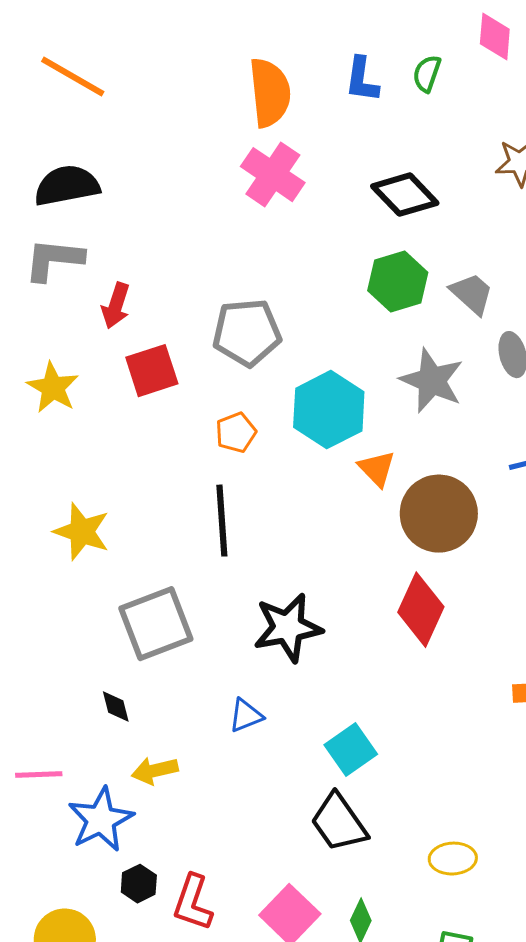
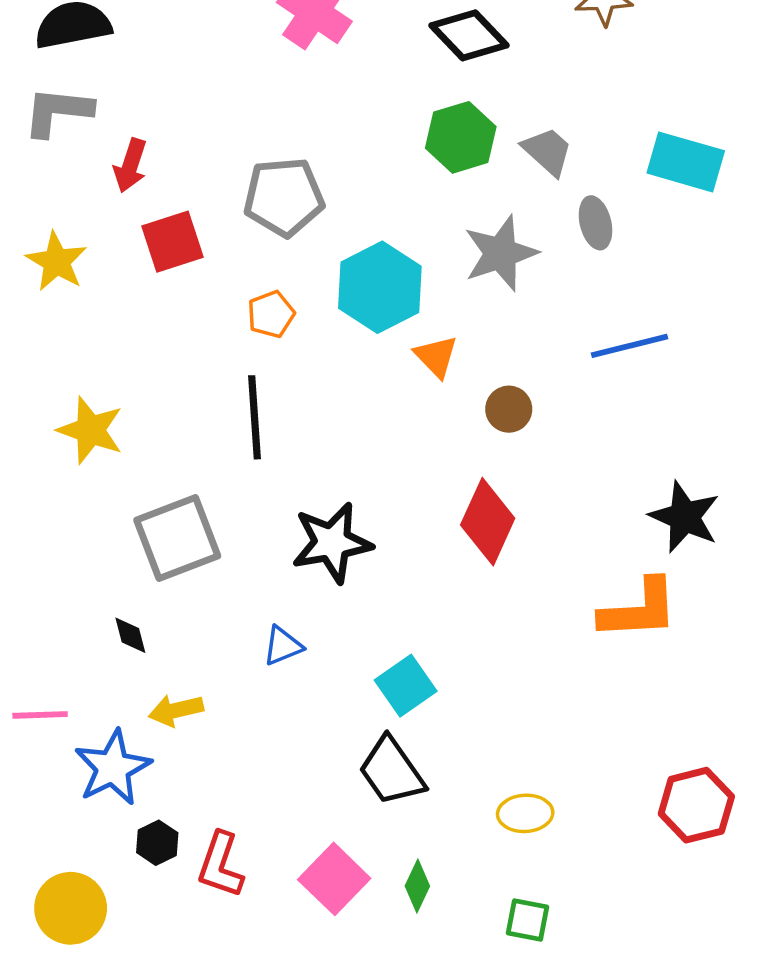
gray star: (432, 381) -> (501, 253), turned 30
brown circle: (439, 514) -> (509, 409), size x0.5

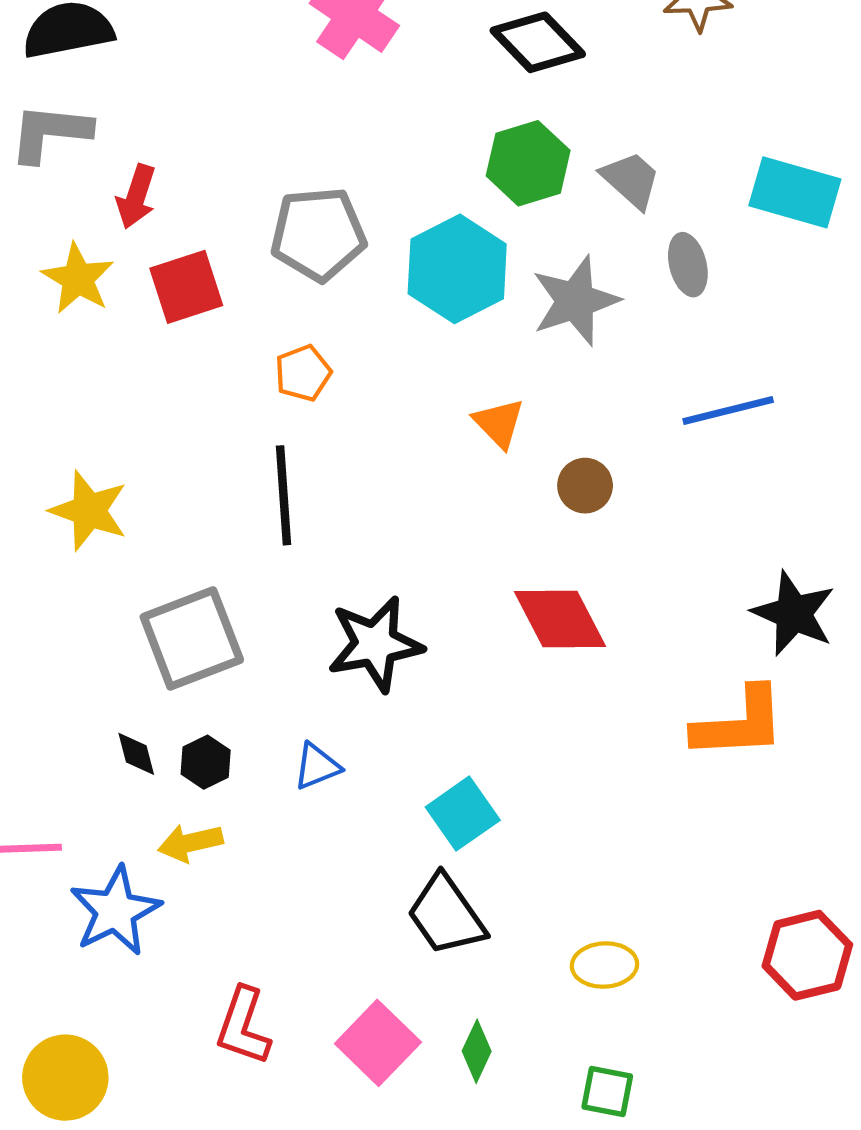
yellow star: (57, 261) -> (78, 279), moved
cyan hexagon: (380, 287) -> (457, 269), moved
red diamond: (488, 522) -> (560, 619), turned -52
black hexagon: (157, 843) -> (206, 762), moved

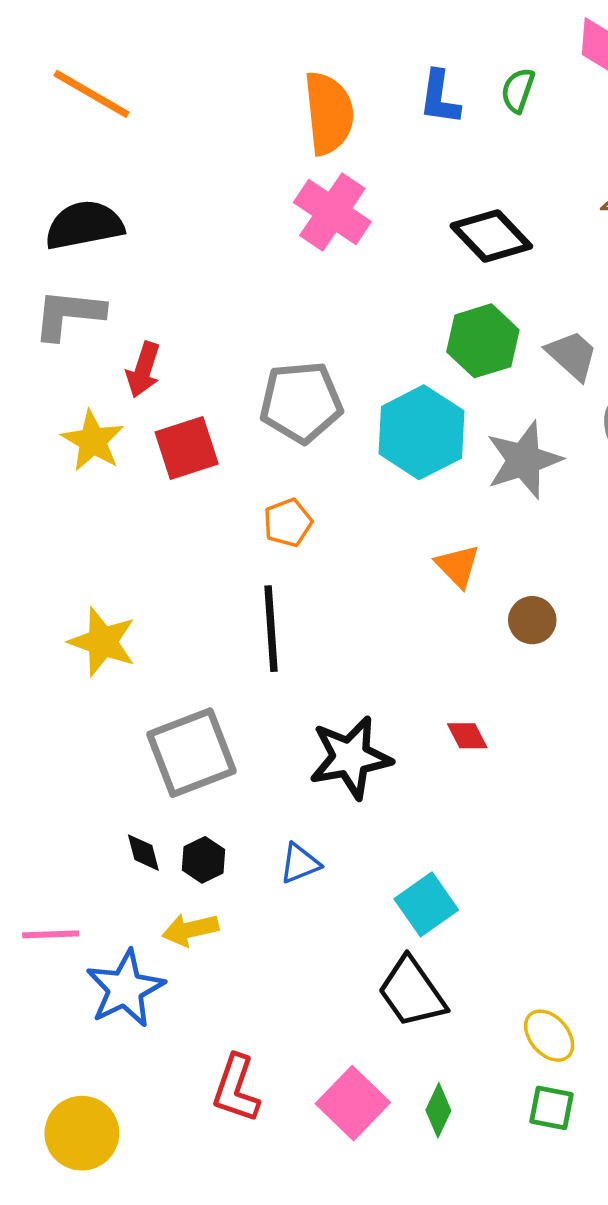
red diamond: (560, 619) -> (467, 736), moved, size x0.5
yellow ellipse: (604, 965) -> (549, 1036), turned 52
green square: (607, 1091) -> (552, 1108), moved

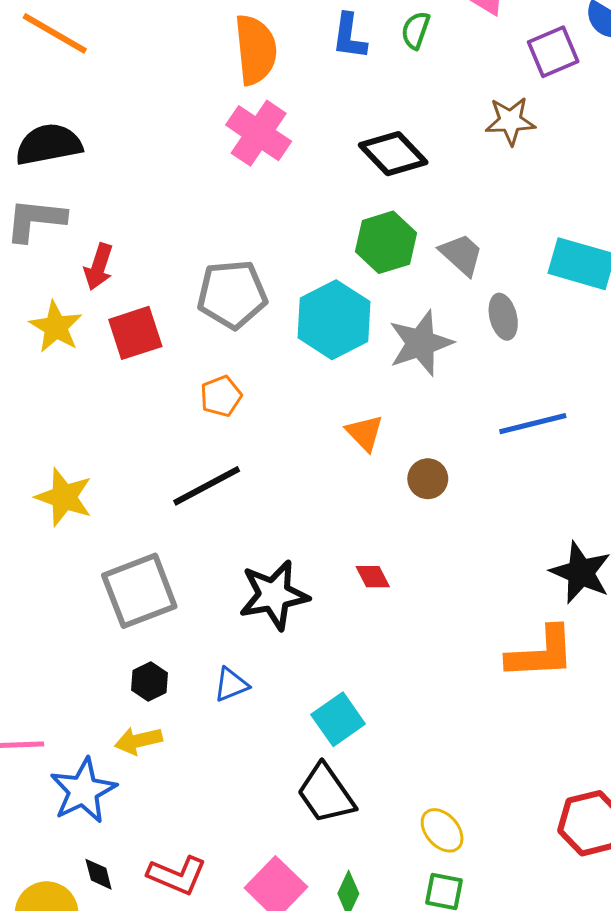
black line: (271, 629) -> (207, 486), turned 66
black diamond: (143, 853) -> (99, 874), moved
red L-shape: (236, 1089) -> (177, 875), turned -86

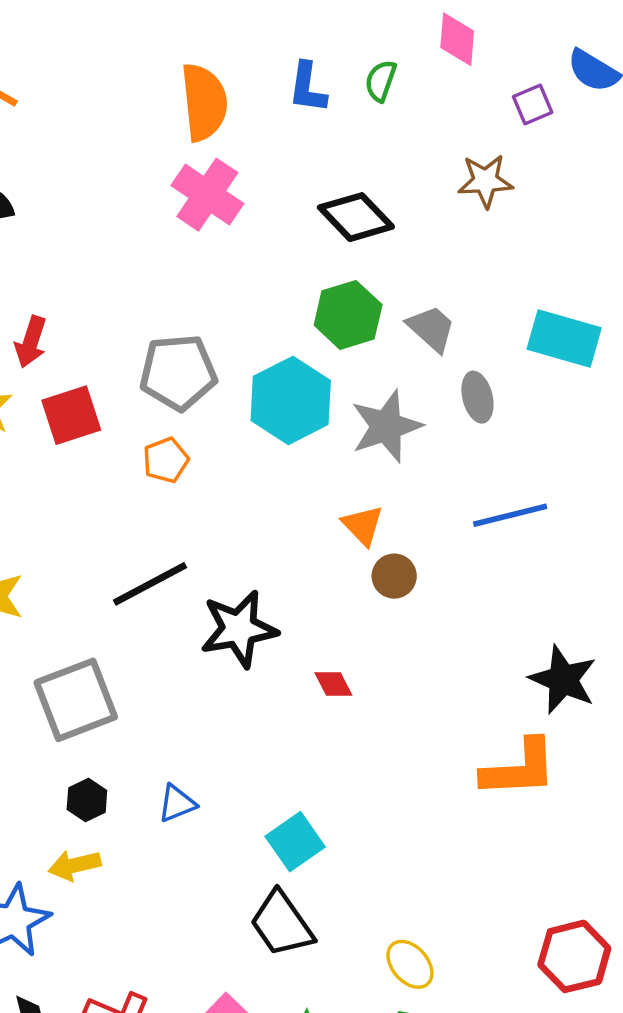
purple square: (553, 52) -> (533, 104), size x0.7
orange pentagon: (221, 396) -> (166, 460), moved
orange triangle: (365, 433) -> (363, 525), moved
black star: (274, 595) -> (239, 629), moved

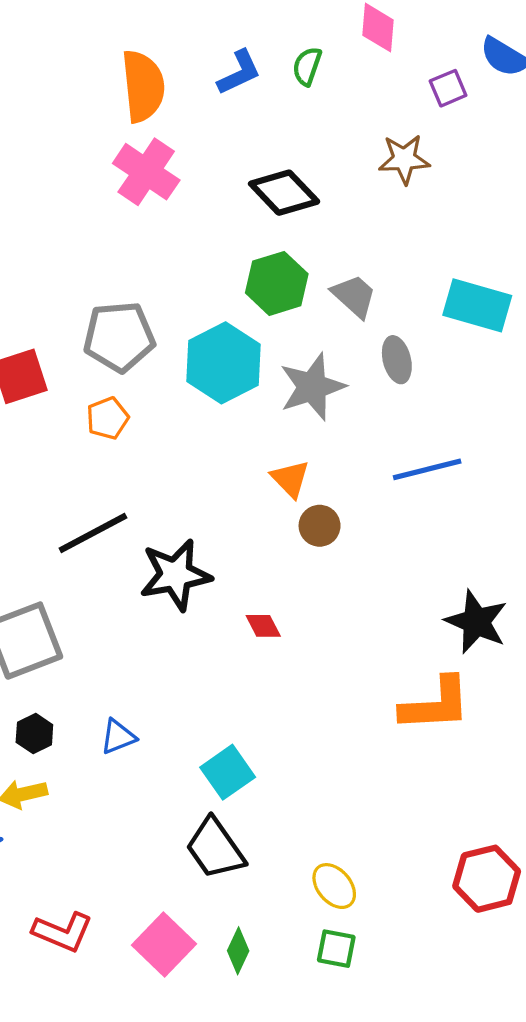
blue L-shape: (308, 88) -> (239, 73), turned -123

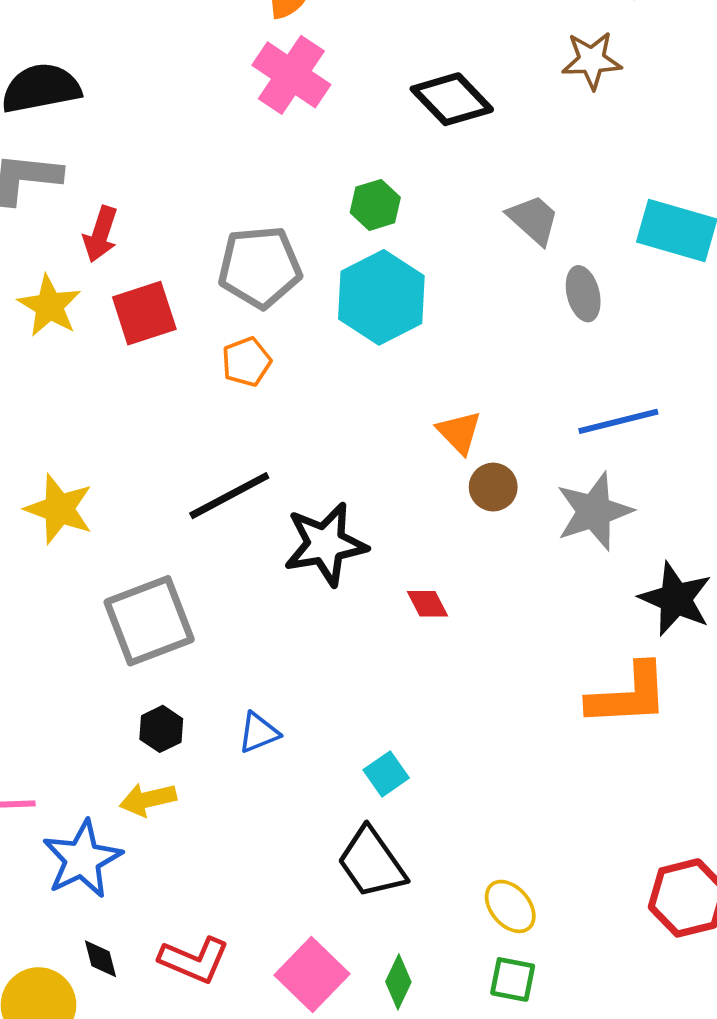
green hexagon: (277, 283) -> (375, 205), moved, size x0.7
gray star: (312, 387) -> (594, 511), moved
cyan square: (228, 772) -> (386, 774), size x0.7

